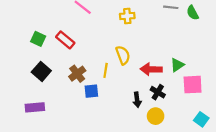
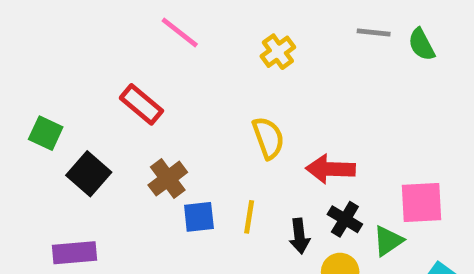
yellow cross: (127, 16) -> (278, 52), turned -32
green square: (38, 39) -> (46, 133), moved
green triangle: (177, 65) -> (388, 241), moved
yellow line: (106, 70) -> (249, 217), moved

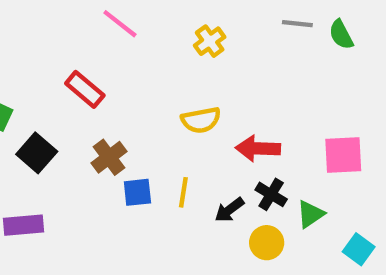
yellow semicircle: (268, 138) -> (201, 120), turned 99
pink square: (421, 203) -> (343, 155), moved
black arrow: (299, 236) -> (229, 210), turned 60

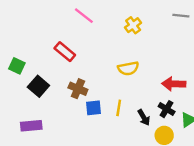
red arrow: (258, 148) -> (174, 84), moved
brown cross: (109, 157) -> (78, 89), turned -30
black arrow: (229, 210) -> (144, 117), turned -84

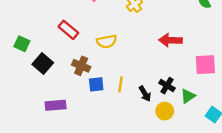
yellow semicircle: (128, 68) -> (107, 41), moved
red arrow: (174, 84) -> (170, 40), moved
purple rectangle: (31, 126) -> (56, 105), moved

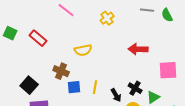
red rectangle: (68, 30) -> (38, 38), moved
green square: (22, 44) -> (10, 33), moved
black square: (43, 63) -> (29, 85), moved

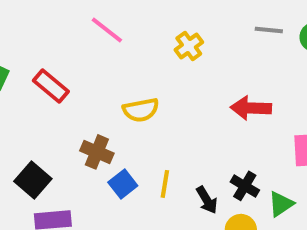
blue square: (74, 87) -> (123, 184), turned -32

